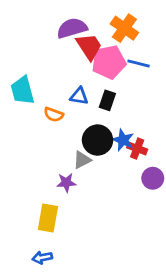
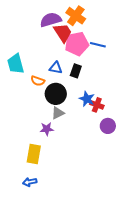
orange cross: (124, 28) -> (76, 16), moved
black circle: (98, 140) -> (56, 94), moved

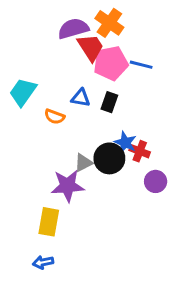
cyan trapezoid: (16, 64) -> (23, 92), turned 50
black circle: (56, 94) -> (109, 158), moved
purple star: (47, 129) -> (68, 186), size x1.6

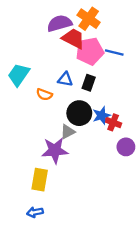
red trapezoid: (91, 47) -> (73, 38), turned -30
blue star: (125, 143) -> (101, 115), turned 30
black circle: (109, 158) -> (79, 113), moved

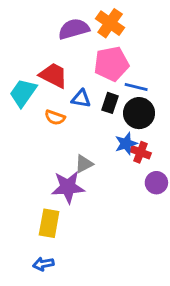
red trapezoid: (73, 38) -> (53, 75), moved
blue line: (114, 52) -> (136, 87), moved
black circle: (79, 113) -> (139, 113), moved

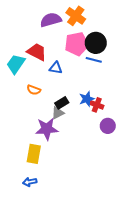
black rectangle: (110, 103) -> (62, 103), moved, turned 40
black circle: (139, 113) -> (96, 43), moved
orange semicircle: (55, 117) -> (34, 90), moved

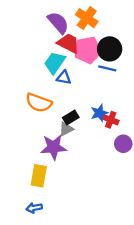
purple semicircle: (51, 20) -> (58, 23), turned 65
red trapezoid: (37, 52) -> (68, 43), moved
cyan trapezoid: (16, 64) -> (55, 63), moved
orange semicircle: (34, 90) -> (39, 103), size x1.6

